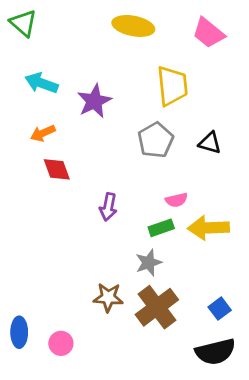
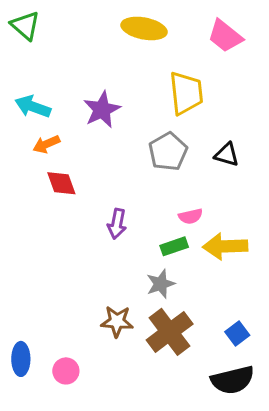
cyan arrow: (41, 83) -> (33, 107), moved

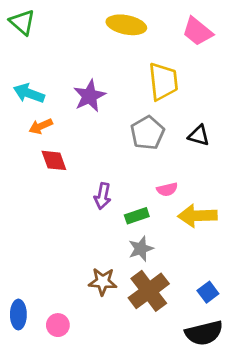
green rectangle: (174, 246) -> (137, 216), moved

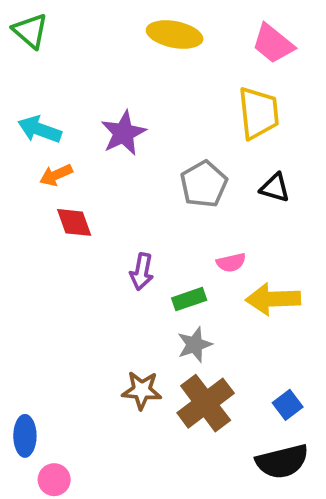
yellow trapezoid: (163, 81) -> (258, 113), moved
pink circle: (58, 325) -> (54, 480), moved

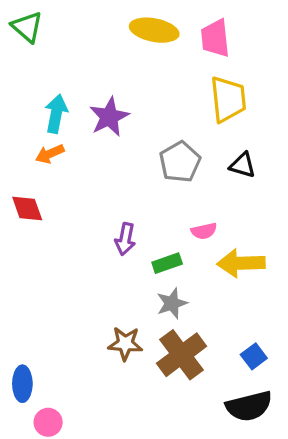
pink trapezoid: (273, 44) -> (215, 38), moved, turned 45
cyan arrow: (40, 129) -> (56, 114), moved, turned 81
red diamond: (74, 222) -> (27, 209), moved

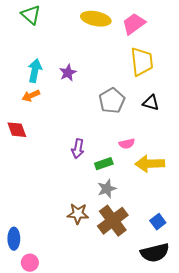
green triangle: (27, 27) -> (31, 15), moved
pink trapezoid: (215, 38) -> (134, 24), turned 60
purple star: (109, 117) -> (68, 73), size x0.7

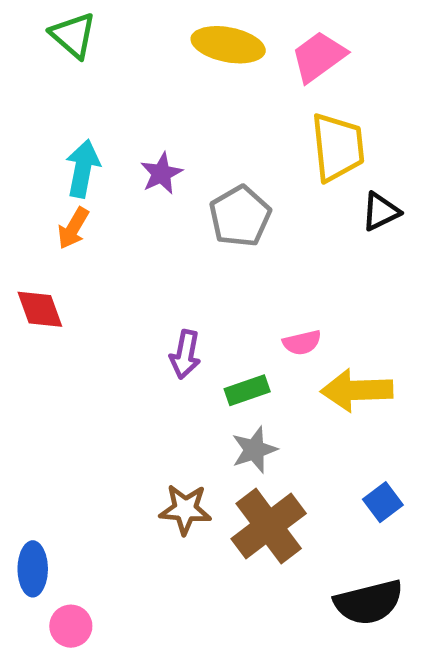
orange arrow: (31, 96) -> (73, 228), turned -36
gray pentagon: (112, 101) -> (240, 216), moved
black triangle: (151, 103) -> (381, 212), moved, turned -42
blue square: (158, 222) -> (383, 502), moved

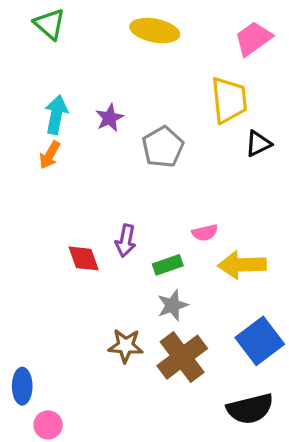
pink trapezoid: (319, 57) -> (253, 39), moved
red diamond: (40, 309) -> (84, 258), moved
blue square: (383, 502) -> (260, 341), size x1.8

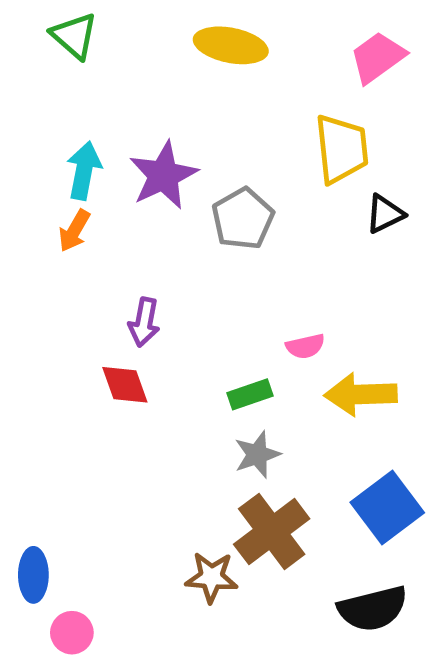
purple star: (109, 118) -> (163, 175), size x1.6
purple arrow: (126, 241) -> (144, 322), moved
brown star: (126, 346) -> (211, 577), moved

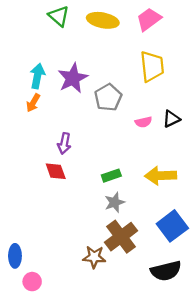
green triangle: (74, 36) -> (59, 16), moved
pink trapezoid: (378, 57) -> (149, 19), moved
black triangle: (385, 214) -> (171, 119), moved
pink semicircle: (305, 346) -> (143, 122), moved

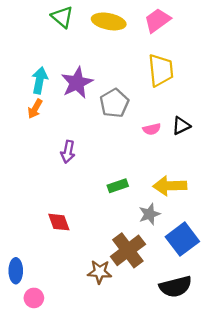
red diamond: (56, 171) -> (59, 222), moved
gray star: (115, 202) -> (149, 214), moved

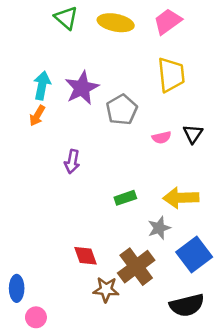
black triangle: (181, 126) -> (193, 134), turned -30
red diamond: (59, 222) -> (85, 256), moved

